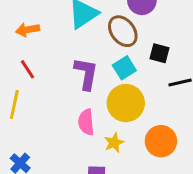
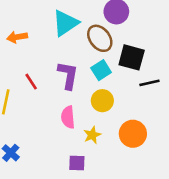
black square: (159, 53) -> (132, 57), size x1.5
red line: (28, 69) -> (31, 82), moved
yellow circle: (126, 103) -> (102, 101), size x0.7

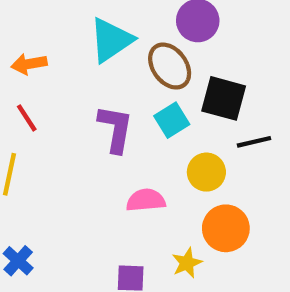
red line: (31, 82) -> (27, 118), moved
yellow circle: (102, 101) -> (206, 172), moved
pink semicircle: (68, 117) -> (146, 200), moved, turned 90
yellow star: (92, 135) -> (187, 263), moved

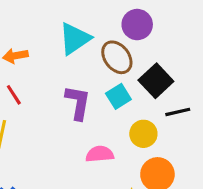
black square: (224, 98) -> (156, 81), turned 32

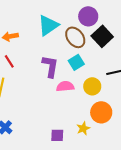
black square: (156, 81) -> (102, 36), moved
pink semicircle: (100, 154) -> (65, 86), moved

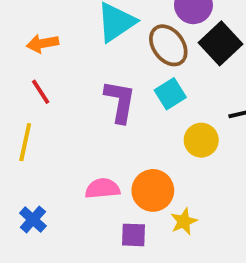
pink semicircle: (65, 86) -> (103, 189), moved
orange circle: (101, 112) -> (153, 190), moved

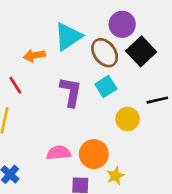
orange arrow: (43, 43) -> (34, 55), moved

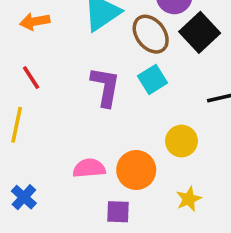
orange arrow: (34, 55) -> (35, 21), moved
yellow circle: (128, 119) -> (181, 141), moved
yellow star: (115, 176) -> (189, 199), moved

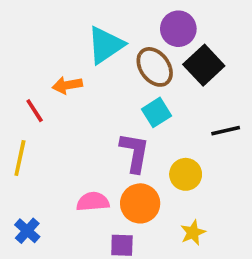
orange arrow: (35, 21) -> (67, 85), moved
purple L-shape: (105, 87) -> (135, 152), moved

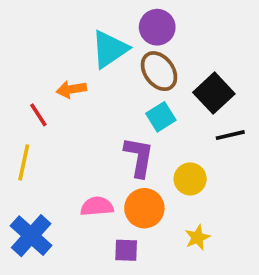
purple circle: (178, 29) -> (157, 27), moved
black square: (204, 65) -> (214, 93), moved
blue cross: (27, 231) -> (31, 236), size x1.6

